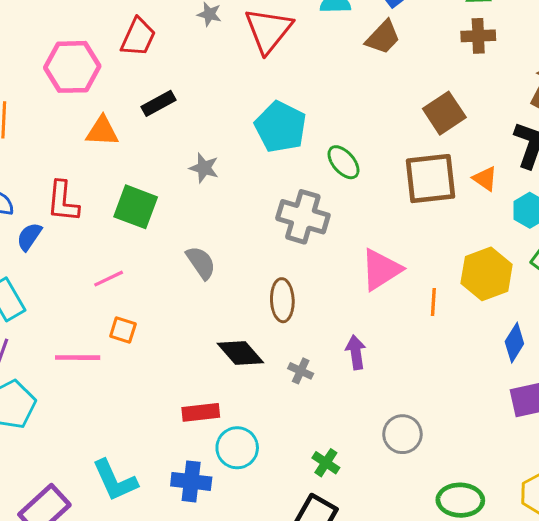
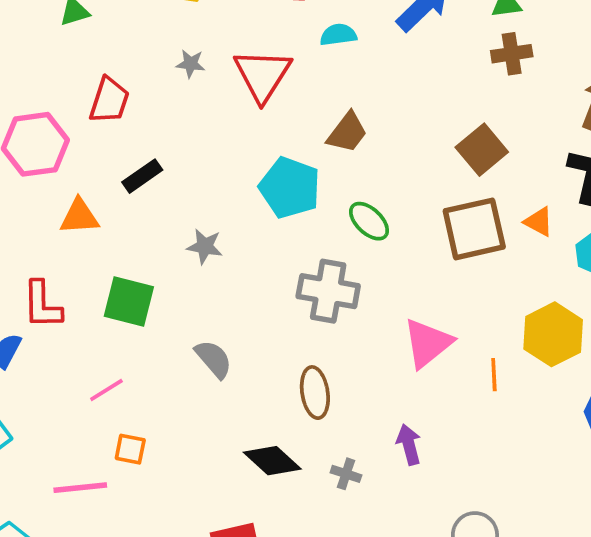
brown trapezoid: (383, 37) -> (347, 133), moved

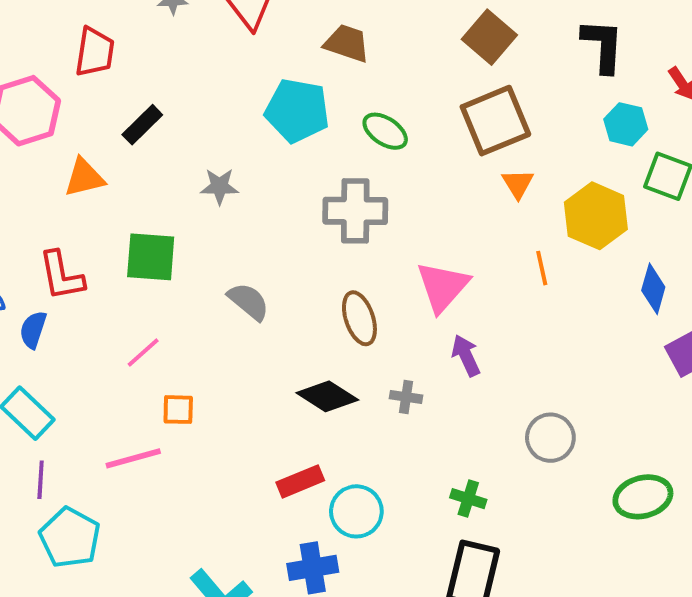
brown trapezoid: (347, 133) -> (347, 43), turned -99
orange triangle: (539, 222) -> (518, 184), moved, turned 40
pink triangle: (428, 343) -> (443, 287), moved

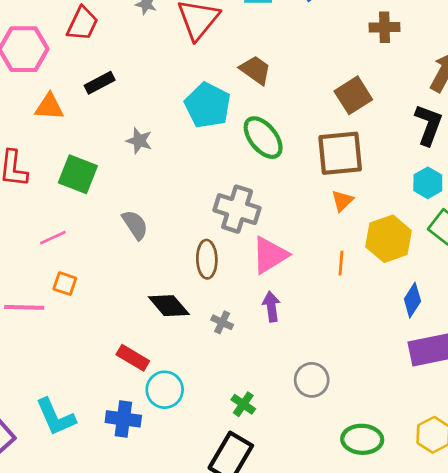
green ellipse: (385, 131) -> (263, 138), size x1.4
gray cross: (355, 211) -> (237, 209), moved
red rectangle: (300, 481) -> (133, 358), turned 36

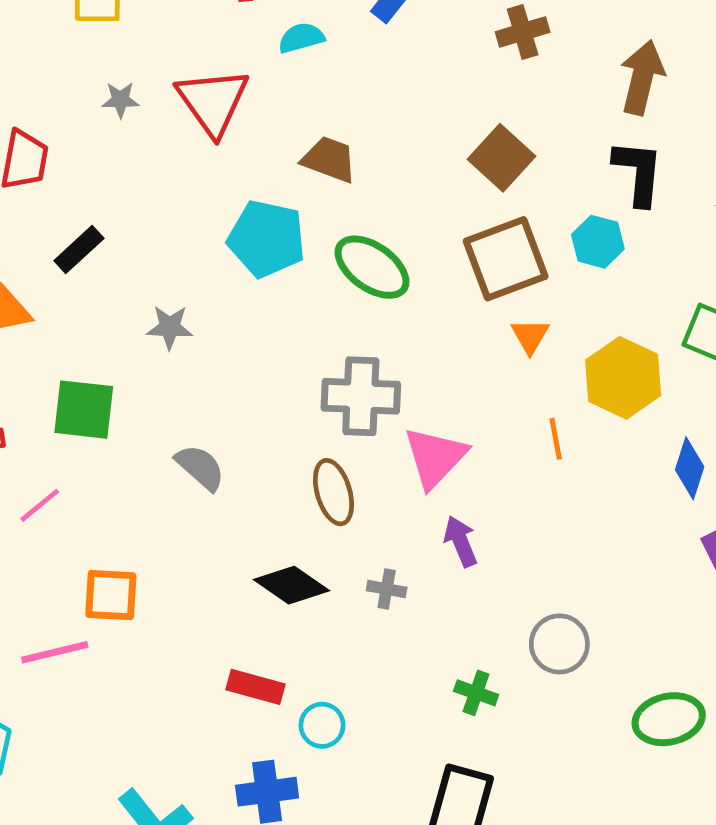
cyan hexagon: (428, 183) -> (598, 242), moved
pink line: (53, 238) -> (40, 505), moved
orange square: (65, 284) -> (111, 595), size x1.4
cyan circle: (165, 390) -> (322, 725), size x0.7
green cross: (243, 404) -> (476, 693), moved

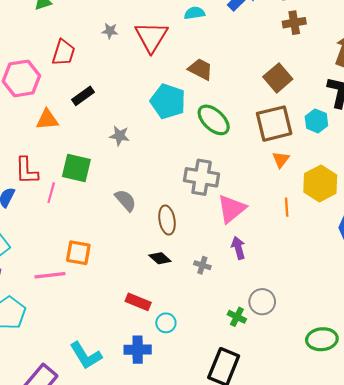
brown ellipse: (333, 492) -> (167, 220), moved
pink line: (40, 505) -> (51, 193), moved, turned -42
black diamond: (292, 585) -> (160, 258), size x0.7
gray circle: (559, 644) -> (262, 302), moved

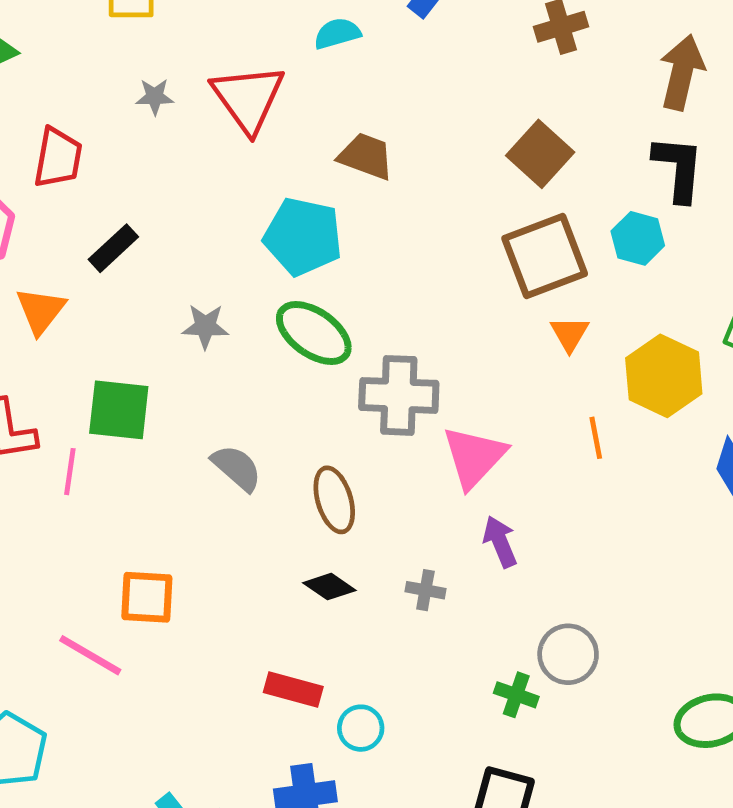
orange triangle: (47, 120) -> (41, 311), turned -40
green ellipse: (214, 120) -> (314, 333), moved
pink line: (50, 275) -> (90, 655), turned 44

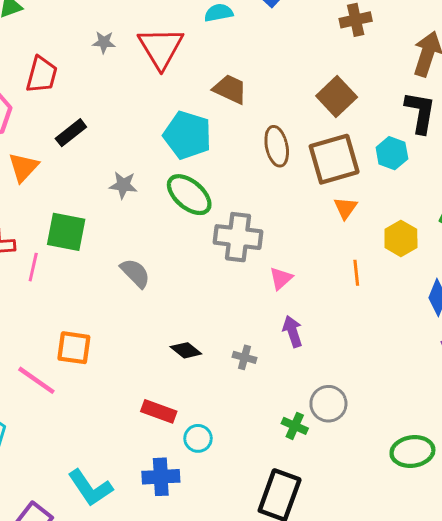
yellow hexagon: (664, 376) -> (401, 238), size x0.7
pink triangle: (474, 457) -> (281, 278), size x0.6
brown ellipse: (334, 500) -> (277, 146), moved

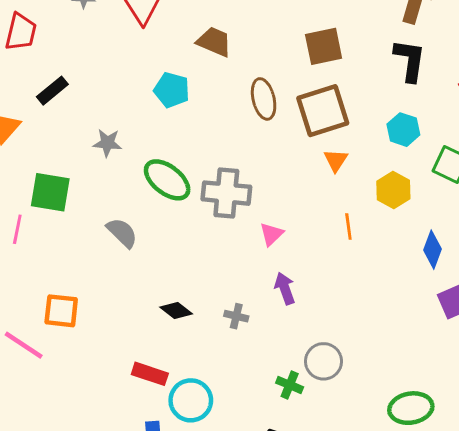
brown square: (337, 96) -> (324, 46), turned 33
cyan pentagon: (187, 135) -> (172, 90), size x0.7
cyan hexagon: (392, 153) -> (403, 130), moved
green ellipse: (189, 195) -> (167, 180), moved
cyan circle: (198, 438) -> (191, 400), size x1.5

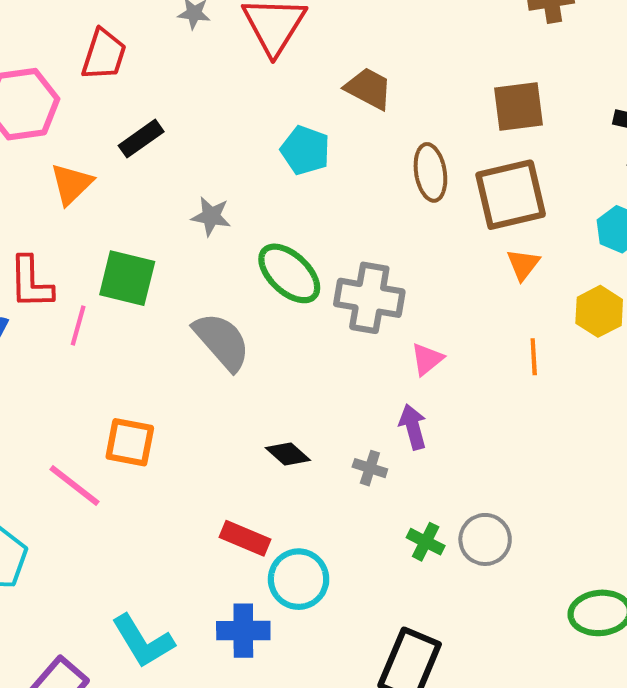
gray semicircle: (122, 233) -> (222, 341), size x1.4
purple arrow: (285, 288) -> (413, 427), moved
green cross: (290, 385) -> (426, 542), moved

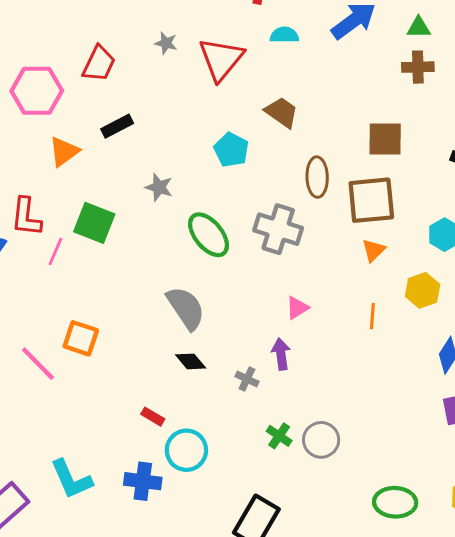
gray cross: (369, 298) -> (278, 229), moved
gray semicircle: (222, 341) -> (186, 308), moved
red rectangle: (245, 538) -> (153, 417), size x0.7

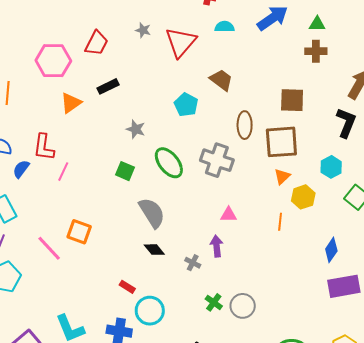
green square: (94, 223) -> (125, 171), moved, size x0.7
yellow hexagon: (423, 290) -> (303, 197), moved
pink triangle: (297, 308) -> (229, 215), turned 30

